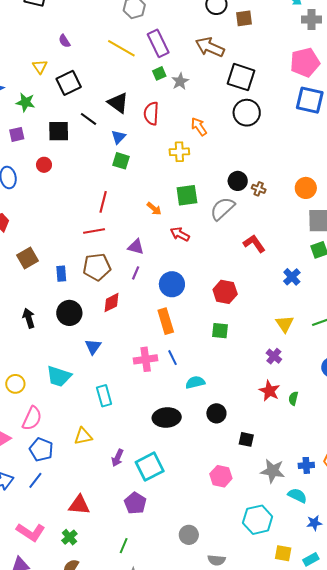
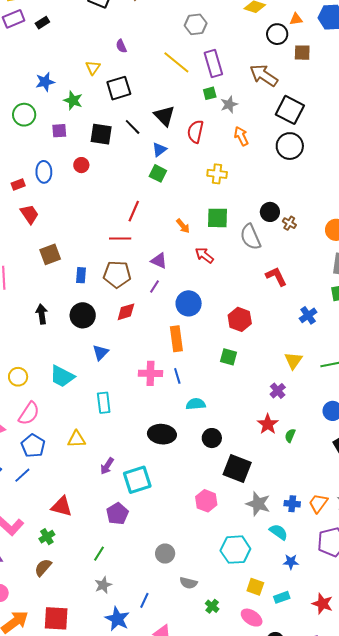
orange arrow: (199, 127) -> (241, 136), moved
gray semicircle: (222, 209) -> (250, 237), turned -80
black square: (246, 439) -> (237, 469), size x1.8

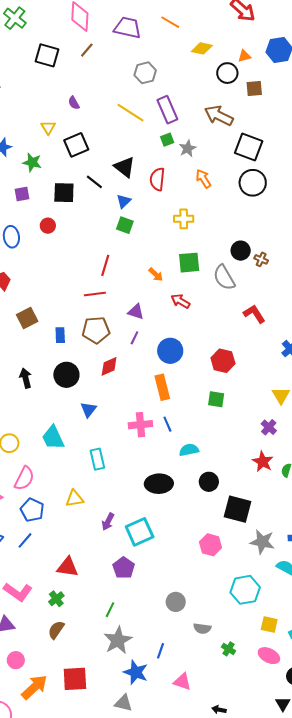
cyan trapezoid: (62, 376) -> (53, 438), turned 44
gray star: (103, 585) -> (118, 640), size x1.6

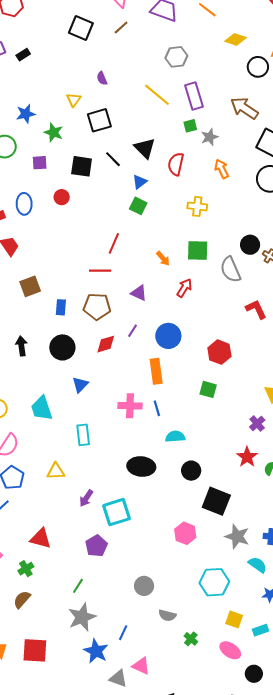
red arrow: (180, 301) -> (184, 288), turned 84
purple line: (134, 338) -> (133, 331), moved
gray triangle: (123, 703) -> (118, 678), moved

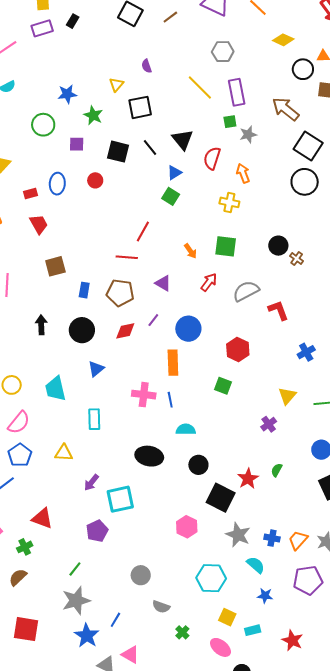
black rectangle: (23, 55) -> (73, 21), moved, turned -32
orange arrow: (222, 169) -> (243, 173), moved
gray semicircle: (230, 270) -> (246, 291), moved, turned 80
red star: (247, 457) -> (248, 479), moved

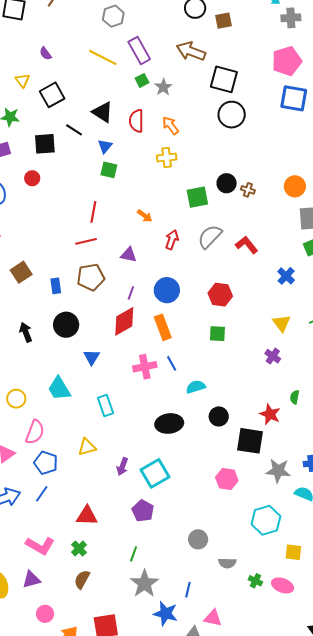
green square: (226, 246) -> (197, 197), moved
red diamond: (125, 331) -> (124, 321), moved, size x1.4
pink ellipse: (220, 647) -> (283, 585), moved

